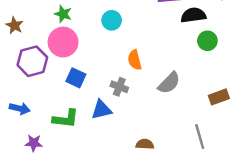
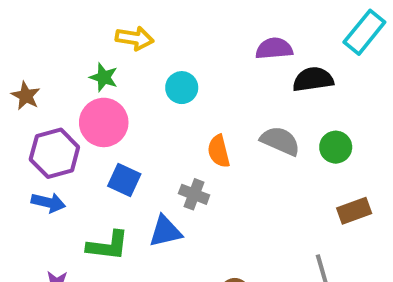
green circle: (207, 41) -> (336, 147), moved
gray semicircle: (169, 83) -> (280, 141), moved, turned -110
blue arrow: (20, 108) -> (48, 203), moved

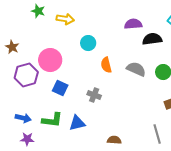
green star: (104, 77) -> (38, 11), moved
orange semicircle: (219, 151) -> (106, 65), moved
blue arrow: (48, 203) -> (23, 118), moved
blue triangle: (165, 231) -> (77, 123), moved

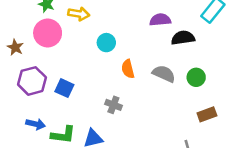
pink circle: (50, 60) -> (48, 33), moved
blue square: (60, 88) -> (64, 88), moved
blue arrow: (23, 118) -> (36, 124), moved

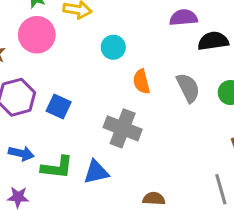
gray semicircle: (164, 74) -> (188, 88), turned 40
gray cross: (113, 105) -> (123, 128), size x1.6

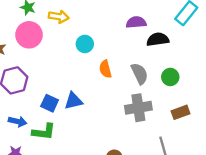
blue square: (59, 107) -> (50, 103), moved
gray cross: (123, 128) -> (138, 108), moved, turned -30
blue triangle: (96, 172) -> (73, 101), moved

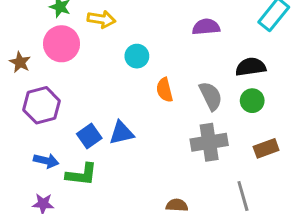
black semicircle: (158, 39) -> (251, 67), moved
blue square: (50, 103) -> (89, 136), turned 30

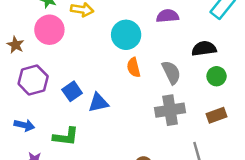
cyan circle: (137, 56) -> (126, 35), moved, size x1.5
green circle: (252, 101) -> (217, 76), moved
blue square: (89, 136) -> (72, 91), moved
blue arrow: (46, 161) -> (24, 125), moved

